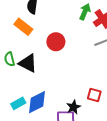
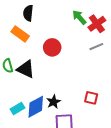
green arrow: (85, 12) -> (79, 17), turned -63
black star: (74, 107) -> (54, 102), moved

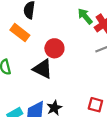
black triangle: (26, 69) -> (43, 69), moved

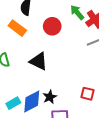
red circle: (54, 48) -> (52, 26), moved

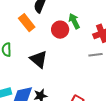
green arrow: (77, 12) -> (74, 21), moved

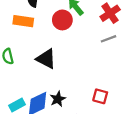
orange rectangle: (27, 23) -> (23, 21), turned -30

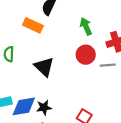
red circle: (62, 20) -> (86, 55), moved

